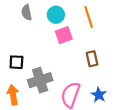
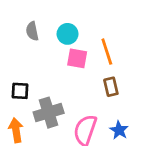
orange line: (89, 17) -> (107, 52), moved
pink square: (64, 35) -> (77, 58), turned 30

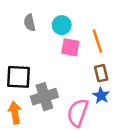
black square: (20, 91) -> (19, 77), size x1.5
blue star: (119, 130) -> (101, 95), moved

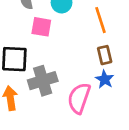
pink square: (70, 47) -> (41, 27), moved

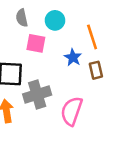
blue star: (105, 79) -> (73, 57), moved

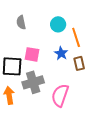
cyan circle: (55, 20) -> (58, 24), moved
pink square: (36, 43) -> (32, 54), moved

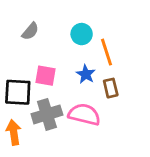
gray semicircle: (21, 22) -> (30, 31), turned -128
pink semicircle: (60, 95) -> (84, 114), moved, turned 85

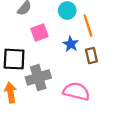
pink square: (46, 76) -> (39, 32), moved, turned -30
pink semicircle: (84, 114) -> (76, 91), moved

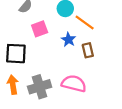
orange line: (88, 26) -> (85, 22), turned -36
gray cross: (38, 78) -> (40, 87), moved

